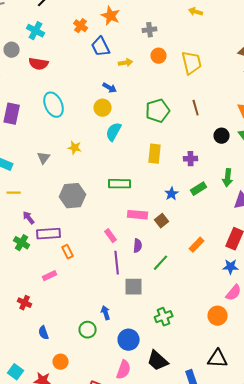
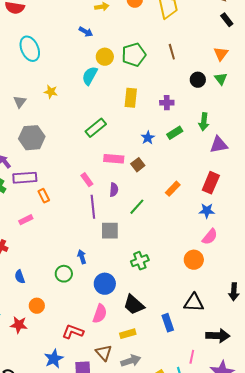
yellow circle: (103, 108) -> (105, 57), moved
green rectangle: (120, 184) -> (96, 128), turned -40
gray hexagon: (73, 196) -> (32, 138), moved

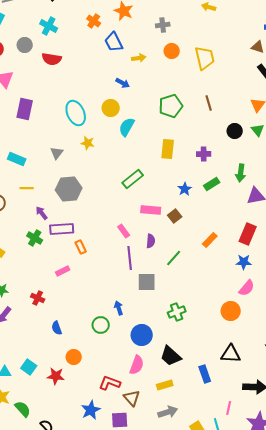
cyan ellipse: (30, 49) -> (76, 113), moved
yellow circle: (105, 57) -> (111, 108), moved
brown triangle: (104, 353) -> (132, 398), moved

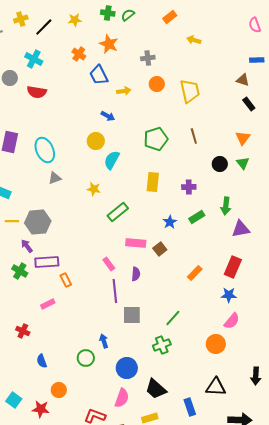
cyan ellipse: (76, 113) -> (45, 150), moved
yellow star: (88, 143) -> (94, 189), moved
gray triangle: (57, 153) -> (55, 178), moved, turned 32
gray hexagon: (69, 189) -> (38, 222), moved
green line: (174, 258) -> (173, 318), moved

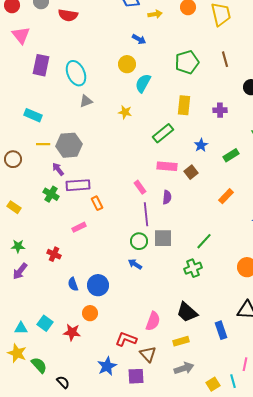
green rectangle: (118, 212) -> (163, 133), moved
green rectangle: (197, 217) -> (231, 155), moved
blue arrow: (104, 341) -> (135, 264), turned -40
green circle: (86, 358) -> (139, 241), moved
blue circle: (127, 368) -> (98, 285), moved

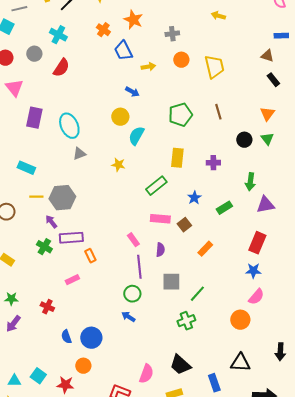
red semicircle: (68, 15) -> (61, 68), turned -66
orange rectangle: (226, 196) -> (205, 249), moved
gray square: (163, 238) -> (171, 282), moved

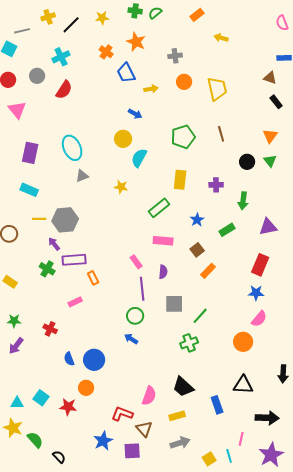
cyan cross: (58, 35) -> (61, 57), turned 36
purple rectangle: (34, 118) -> (30, 153), moved
green arrow: (250, 182) -> (243, 201), moved
brown square: (184, 225) -> (197, 250), moved

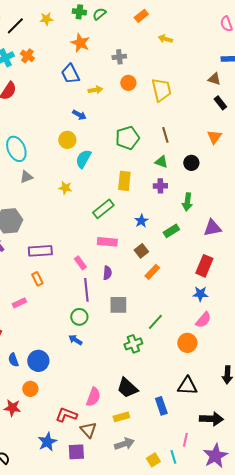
orange cross: (106, 52) -> (27, 56), moved
green triangle: (270, 161) -> (161, 162), moved, turned -32
purple rectangle: (74, 260) -> (40, 251), moved
green line: (200, 316) -> (155, 322), moved

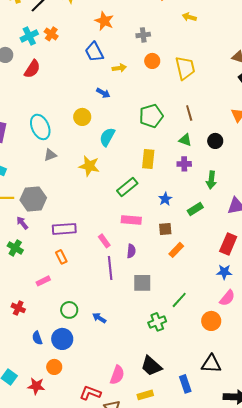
yellow circle: (67, 140) -> (82, 117), moved
yellow star: (65, 188) -> (89, 166), size x1.5
brown square: (141, 251) -> (165, 229), turned 32
green circle: (79, 317) -> (69, 310), moved

